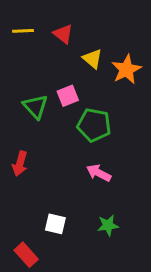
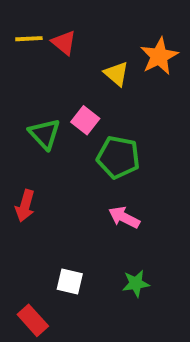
red triangle: (63, 34) -> (64, 43), moved
orange star: (126, 69) -> (159, 56), moved
pink square: (68, 96) -> (85, 120), turned -30

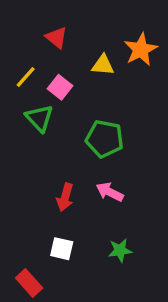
yellow line: (29, 39) -> (26, 77), moved, turned -45
yellow triangle: (116, 74) -> (103, 65), turned -35
pink square: (85, 120) -> (60, 87), moved
red arrow: (25, 206) -> (65, 197), moved

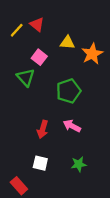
orange star: (141, 50) -> (92, 54), moved
yellow line: (26, 77) -> (17, 30), moved
green pentagon: (105, 139) -> (69, 91), turned -30

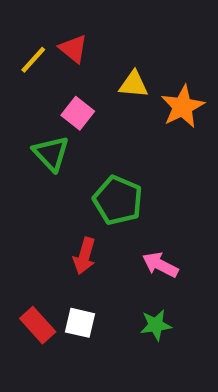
green pentagon: (69, 91) -> (118, 200), moved, turned -30
pink arrow: (72, 126) -> (160, 265), moved
red rectangle: (19, 186) -> (38, 325), moved

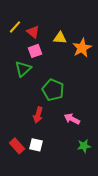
red triangle: (73, 49) -> (33, 32), moved
pink square: (78, 113) -> (35, 51), turned 32
green triangle: (51, 153) -> (23, 69), turned 30
green star: (156, 325) -> (84, 146), moved

